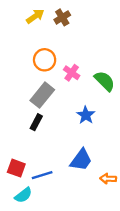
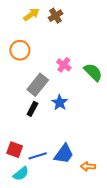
orange circle: (45, 60) -> (20, 50), moved
blue star: (86, 115) -> (60, 103), moved
blue trapezoid: (81, 160) -> (64, 154), moved
orange arrow: (108, 179) -> (88, 166), moved

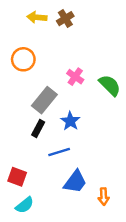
yellow arrow: (31, 15) -> (37, 17), turned -140
blue line: (38, 156) -> (59, 152), moved
orange arrow: (88, 166) -> (104, 196), turned -96

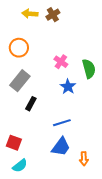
green semicircle: (110, 85) -> (89, 69), turned 30
gray rectangle: (44, 100) -> (20, 81), moved
blue star: (70, 121) -> (68, 87), moved
blue line: (59, 152) -> (62, 123), moved

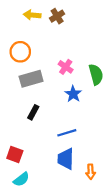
gray rectangle: (20, 81) -> (31, 79), moved, turned 35
blue trapezoid: (61, 147) -> (66, 159), turned 145

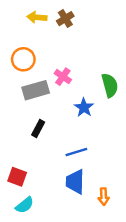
pink cross: (66, 67) -> (63, 77), moved

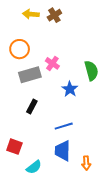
cyan semicircle: (25, 205) -> (34, 167), moved

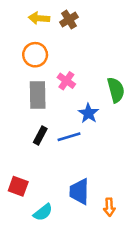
orange circle: (20, 49) -> (35, 55), moved
gray rectangle: (30, 75) -> (38, 95), turned -75
blue line: (64, 126) -> (69, 137), moved

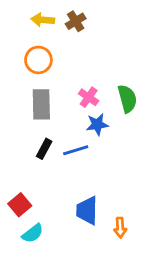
pink cross: (66, 81) -> (89, 97), moved
blue star: (88, 113) -> (97, 124), turned 30
red square: (18, 186) -> (20, 205), turned 30
cyan semicircle: (43, 212) -> (33, 233), moved

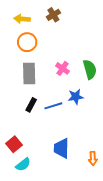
yellow arrow: (43, 20) -> (22, 19), moved
blue star: (97, 124) -> (76, 97), moved
orange arrow: (120, 228) -> (93, 158), moved

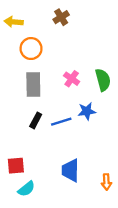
yellow arrow: (22, 19) -> (14, 22), moved
red square: (14, 144) -> (16, 166), turned 35

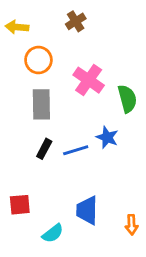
pink cross: (72, 79) -> (89, 80), moved, size x1.5
blue star: (87, 111) -> (107, 137), turned 30
cyan semicircle: (26, 189) -> (53, 233), moved

